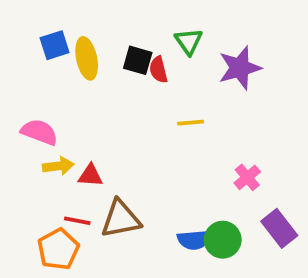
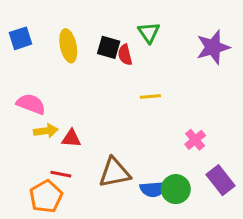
blue square: (55, 45) -> (21, 38), moved
purple star: (240, 68) -> (213, 47), moved
brown triangle: (121, 219) -> (115, 173), moved

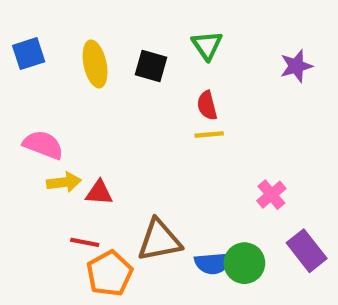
purple star: (213, 47) -> (296, 66), size x0.7
red semicircle: (125, 55) -> (207, 105), moved
orange pentagon: (46, 197) -> (110, 273), moved

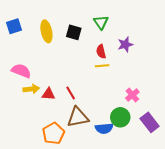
purple star: (296, 66) -> (125, 44), moved
red line: (85, 242) -> (71, 93), moved, turned 48
green circle: (244, 263) -> (120, 117), moved

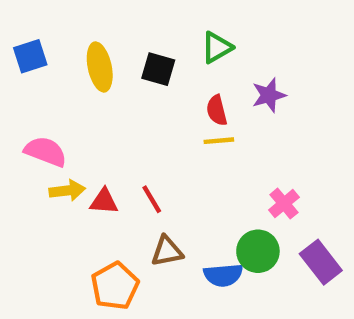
green triangle: (101, 22) -> (217, 47), turned 35
brown triangle: (78, 117) -> (167, 251), size x0.7

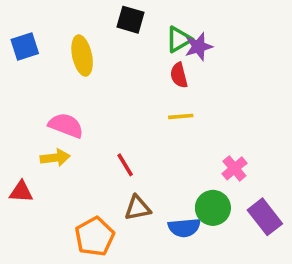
black square: (158, 69) -> (130, 20), moved
purple star: (269, 95) -> (199, 47), moved
red semicircle: (217, 110) -> (179, 75), moved
pink semicircle: (46, 152) -> (66, 125), moved
red triangle: (104, 201) -> (21, 192), moved

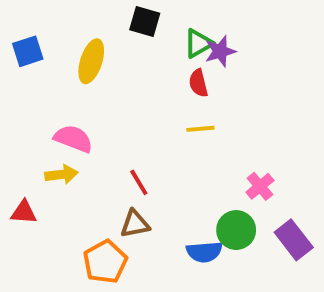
yellow ellipse: (82, 55) -> (91, 61), turned 30
brown triangle: (138, 208) -> (135, 224), moved

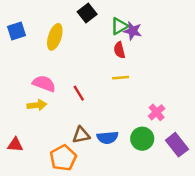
black square: (145, 22) -> (87, 13), turned 36
purple star: (220, 51) -> (133, 31), turned 30
red line: (139, 182) -> (79, 93), moved
red triangle: (24, 212) -> (15, 145), moved
blue semicircle: (204, 252) -> (107, 137), moved

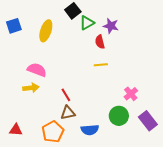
green triangle: (119, 26) -> (87, 23), moved
red line: (79, 93) -> (66, 95), moved
blue semicircle: (107, 137) -> (90, 130), moved
red triangle: (15, 145) -> (16, 130), moved

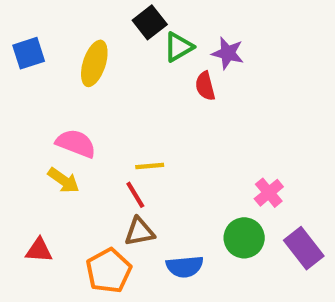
yellow line: (101, 65) -> (150, 166), moved
yellow arrow: (31, 88) -> (64, 180), turned 42
red triangle: (16, 130) -> (39, 250), moved

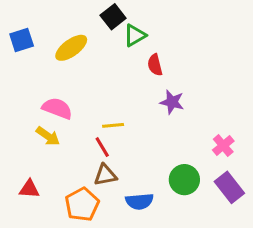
purple star: (228, 53) -> (172, 102), moved
yellow ellipse: (94, 63) -> (71, 48), turned 36
pink cross: (269, 193) -> (223, 146), moved

